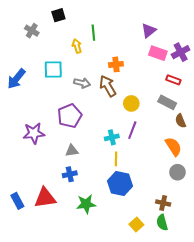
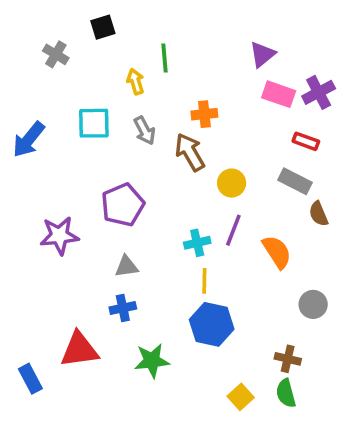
gray arrow: (82, 83) -> (145, 130), moved, turned 49
orange semicircle: (173, 147) -> (277, 252), moved
blue rectangle: (17, 201) -> (30, 379), moved

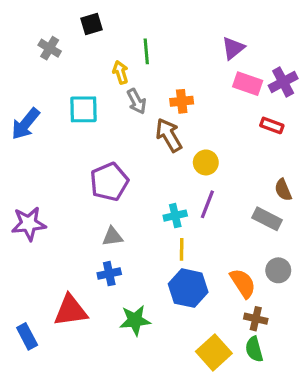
gray arrow: (145, 130) -> (137, 101), moved
gray rectangle: (295, 181) -> (267, 219), moved
purple star: (59, 236) -> (29, 224), moved
orange semicircle: (277, 252) -> (243, 283), moved
yellow square: (241, 397) -> (214, 352), size x1.5

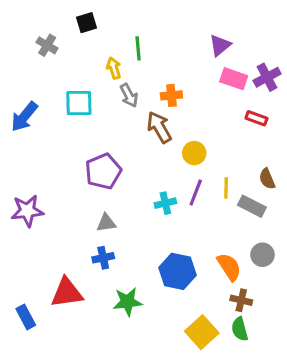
yellow line: (182, 249) -> (226, 188), moved

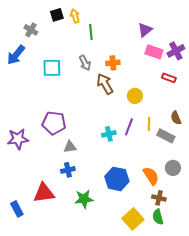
yellow arrow: (114, 68) -> (75, 16), moved
blue arrow: (24, 117) -> (16, 55), moved
yellow circle: (194, 153) -> (135, 96), moved
purple pentagon: (103, 171) -> (54, 123), moved, turned 30

